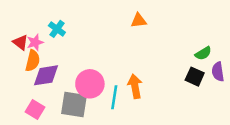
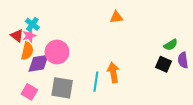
cyan cross: (57, 29) -> (32, 24), moved
pink circle: (90, 84) -> (57, 52), moved

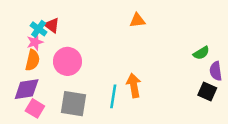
red triangle: (17, 36) -> (52, 25), moved
purple diamond: (39, 63) -> (27, 89), moved
black square: (163, 64) -> (207, 92), moved

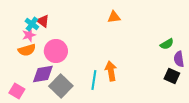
orange semicircle: (33, 60) -> (27, 50), turned 60
purple diamond: (27, 89) -> (43, 74), moved
gray square: (74, 104) -> (61, 86), turned 35
pink square: (35, 108) -> (17, 91), moved

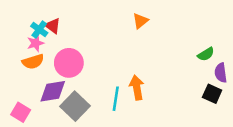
orange triangle: (114, 17) -> (140, 21), turned -32

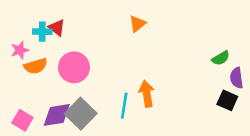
orange triangle: (140, 21) -> (137, 24), moved
cyan cross: (39, 30) -> (42, 32), turned -35
pink star: (35, 43) -> (20, 50), moved
purple diamond: (53, 91) -> (57, 115), moved

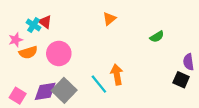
cyan cross: (42, 32) -> (34, 25), turned 32
green semicircle: (221, 58) -> (157, 37), moved
cyan line: (124, 106) -> (99, 84), turned -48

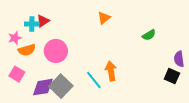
red triangle: (45, 22) -> (43, 21), turned 48
cyan cross: (34, 25) -> (32, 24), turned -32
pink square: (18, 96) -> (17, 74), moved

